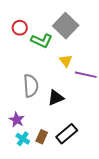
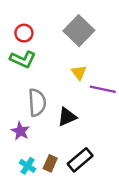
green L-shape: (42, 41) -> (23, 59), moved
purple star: (17, 120) -> (20, 131), moved

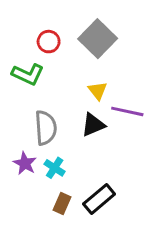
red circle: (24, 33) -> (49, 42), moved
black triangle: (67, 117) -> (93, 125), moved
cyan cross: (28, 166) -> (55, 168), moved

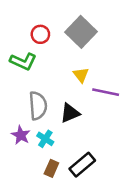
black triangle: (93, 125) -> (70, 113), moved

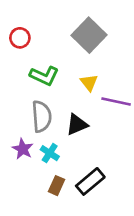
red circle: (40, 34) -> (20, 38), moved
green L-shape: (23, 61) -> (44, 76), moved

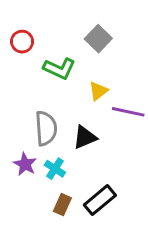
gray square: (89, 35) -> (98, 39), size x0.7
green L-shape: (44, 76) -> (59, 68), moved
yellow triangle: (89, 83) -> (98, 91), turned 30

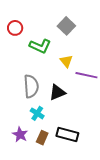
yellow triangle: (98, 91) -> (66, 61), turned -32
purple star: (25, 164) -> (20, 135), moved
black rectangle: (100, 200) -> (67, 135), turned 55

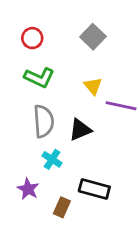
red circle: (15, 28) -> (32, 38), moved
green L-shape: (40, 46) -> (39, 78), moved
brown rectangle: (42, 138) -> (62, 207), moved

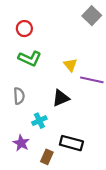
gray square: (93, 37) -> (92, 16), moved
gray semicircle: (44, 121) -> (19, 96), moved, size x0.7
cyan cross: (52, 159) -> (39, 121), turned 32

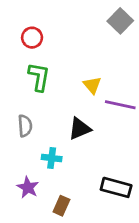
green L-shape: (30, 58) -> (39, 77), turned -105
cyan cross: (39, 121) -> (52, 158), turned 32
black rectangle: (71, 143) -> (116, 187), moved

